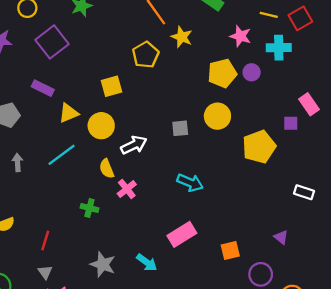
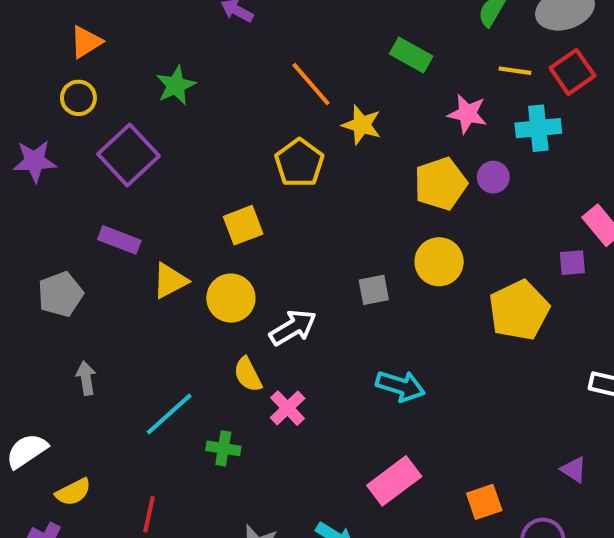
cyan line: (62, 155) -> (169, 414), moved

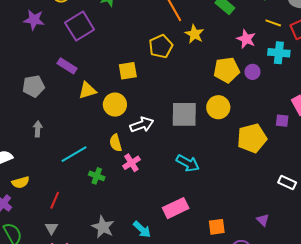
gray square: (374, 290) -> (184, 114), size x1.8

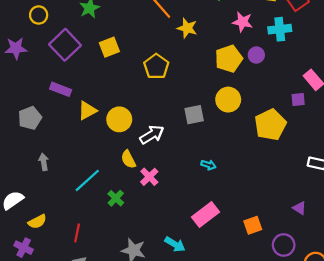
yellow pentagon: (161, 46) -> (156, 66), moved
yellow square: (128, 71) -> (109, 47), moved
gray square: (184, 114) -> (194, 115), size x0.7
cyan arrow: (188, 163) -> (208, 165), size x0.6
green cross: (97, 176) -> (116, 198), turned 35

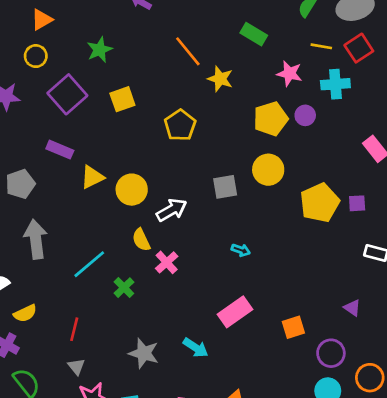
purple square: (298, 100) -> (357, 203), moved
gray arrow: (44, 162) -> (36, 239), size x1.8

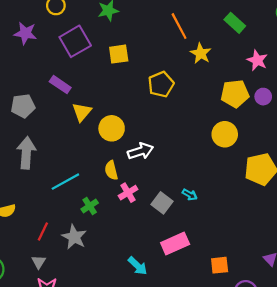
yellow triangle: (92, 177) -> (82, 112), turned -35
gray square: (225, 187) -> (162, 203), moved, turned 35
gray star: (144, 353) -> (74, 237), moved

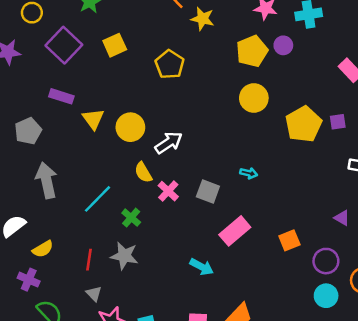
cyan arrow: (190, 195) -> (249, 173), moved

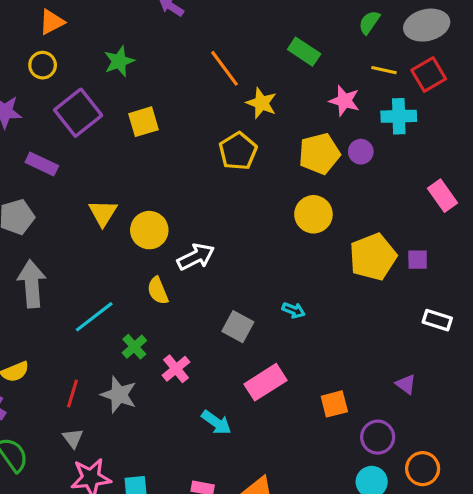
yellow pentagon: (170, 64) -> (238, 151), moved
purple rectangle: (61, 96) -> (42, 164), moved
pink cross: (168, 191) -> (176, 369), moved

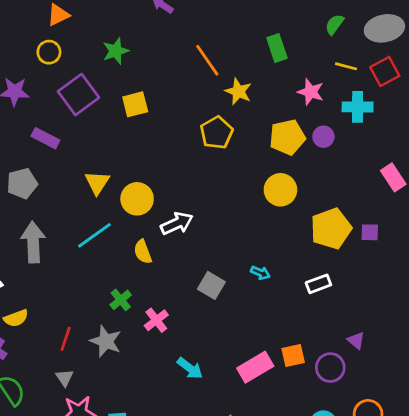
green rectangle: (304, 52) -> (277, 48), turned 36
cyan line: (94, 317) -> (94, 235), moved
white rectangle: (437, 320) -> (318, 284), moved, turned -40
pink rectangle: (265, 382) -> (255, 367), moved
purple circle: (378, 437) -> (330, 368), moved

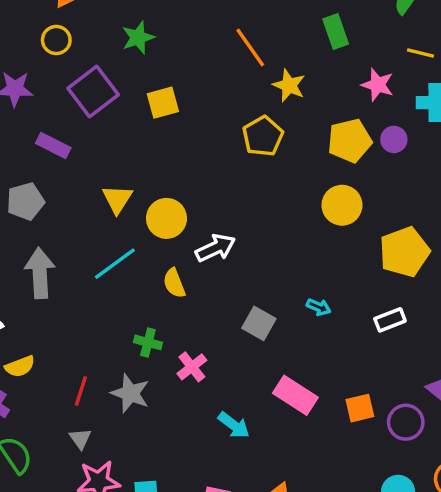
green cross: (121, 300) -> (148, 342), turned -35
pink rectangle: (255, 367) -> (295, 395), moved, turned 64

